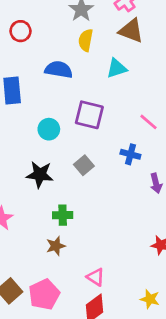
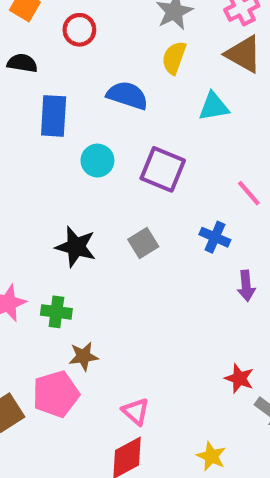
cyan circle: (49, 129) -> (97, 161), moved
green cross: (63, 215) -> (56, 312), moved
pink pentagon: (44, 294) -> (56, 394), moved

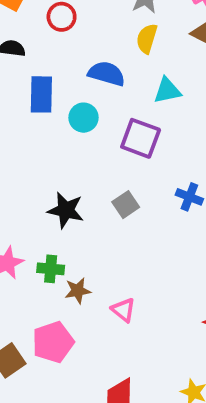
cyan triangle: (214, 107) -> (167, 91), moved
cyan circle: (97, 161) -> (84, 118), moved
brown star: (83, 356) -> (78, 291), moved
pink triangle: (136, 411) -> (123, 310), moved

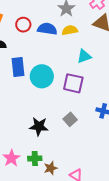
yellow semicircle: (147, 39) -> (70, 30), turned 70
blue semicircle: (107, 74) -> (47, 29), moved
cyan circle: (84, 118) -> (42, 76), size x1.5

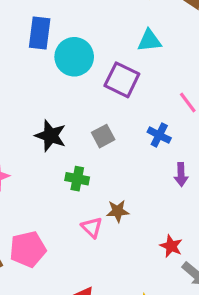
green cross: (35, 158) -> (77, 179), moved
brown star: (51, 168) -> (118, 211), moved

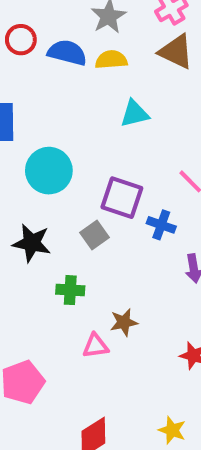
cyan circle: (74, 57) -> (49, 171), moved
purple square: (122, 80) -> (122, 198), moved
pink triangle: (92, 227) -> (96, 346), turned -45

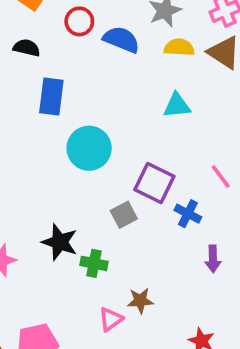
yellow semicircle: (111, 60) -> (179, 47), moved
black star: (32, 243) -> (60, 242), moved
pink triangle: (96, 346) -> (111, 319), turned -36

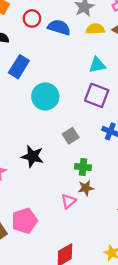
blue rectangle: (51, 97) -> (19, 67), turned 30
purple square: (154, 183) -> (97, 95), moved
green cross: (94, 263) -> (83, 167), moved

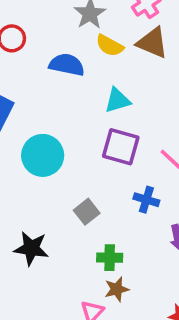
blue semicircle: (59, 27) -> (67, 65), moved
yellow semicircle: (95, 29) -> (110, 46), turned -144

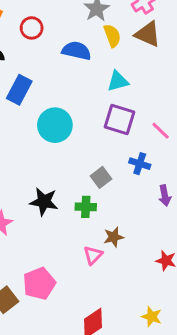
yellow semicircle: (110, 46) -> (112, 36), turned -140
gray square: (87, 212) -> (101, 177), moved
green cross: (110, 258) -> (86, 207), moved

